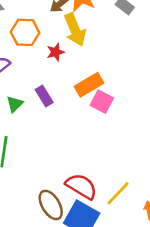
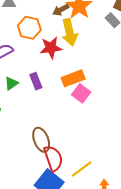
red star: (55, 52) -> (51, 48), size x1.5
red semicircle: (81, 186) -> (53, 158), turned 30
brown ellipse: (51, 205) -> (41, 140), moved

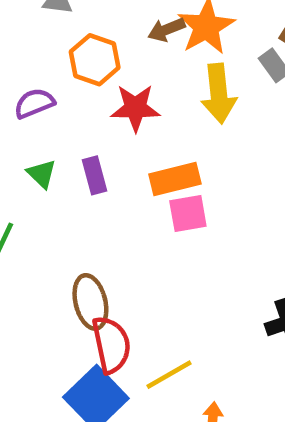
yellow arrow: (70, 32) -> (219, 93), moved
green triangle: (11, 83) -> (42, 174), turned -48
pink square: (81, 93) -> (188, 213), turned 36

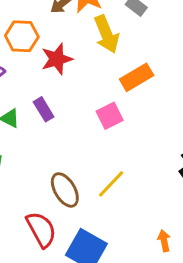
orange rectangle: (175, 179) -> (137, 77), moved
red semicircle: (111, 345) -> (41, 230), moved
yellow line: (169, 375) -> (111, 184), moved

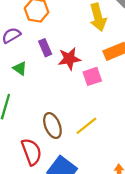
red star: (57, 59) -> (69, 59), moved
purple rectangle: (44, 109) -> (45, 48), moved

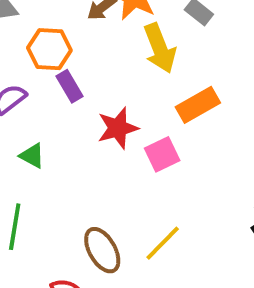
purple rectangle: (45, 48) -> (69, 86), moved

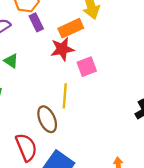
orange rectangle: (198, 105) -> (71, 28), moved
yellow line: (163, 243) -> (65, 96), moved, turned -45

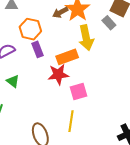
yellow line: (65, 96) -> (71, 121), moved

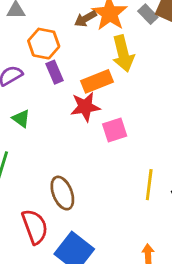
gray rectangle: (109, 23) -> (148, 14), moved
yellow line: (71, 121) -> (149, 185), moved

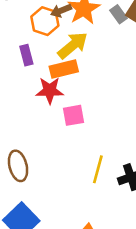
orange hexagon: (44, 44) -> (45, 21), moved
yellow arrow: (123, 53) -> (73, 45), moved, turned -124

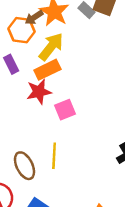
yellow line: (98, 169) -> (54, 156), moved

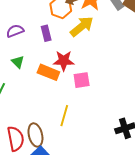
orange rectangle: (47, 70) -> (48, 72), moved, turned 35
brown ellipse: (25, 166) -> (35, 135), moved

